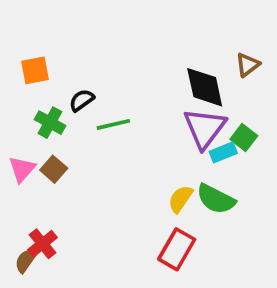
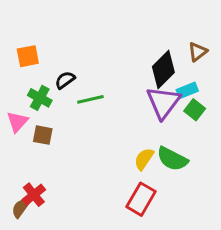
black diamond: (205, 87) -> (163, 70), turned 57
cyan rectangle: (223, 152) -> (187, 90), moved
pink triangle: (22, 169) -> (17, 122), moved
brown square: (54, 169) -> (43, 135), turned -30

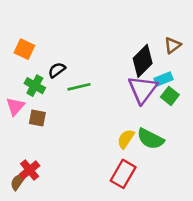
orange square: (28, 56) -> (24, 49), turned 36

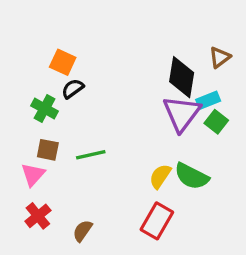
orange square: (24, 49) -> (63, 62), moved
black diamond: (143, 61) -> (182, 77), turned -36
green line: (79, 87) -> (91, 155), moved
pink triangle: (15, 106) -> (33, 175), moved
brown semicircle: (18, 182) -> (83, 231), moved

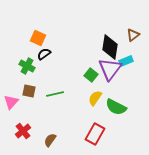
green square: (216, 122) -> (91, 75), moved
pink triangle: (33, 175) -> (11, 102), moved
yellow semicircle: (160, 176) -> (95, 98), moved

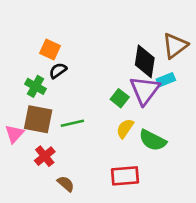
brown triangle: (133, 35) -> (175, 46), size x1.5
brown square: (29, 91) -> (38, 119), size x1.6
red cross: (23, 131) -> (45, 156), moved
red rectangle: (95, 134) -> (125, 176), turned 55
brown semicircle: (50, 140) -> (66, 184), turned 96

